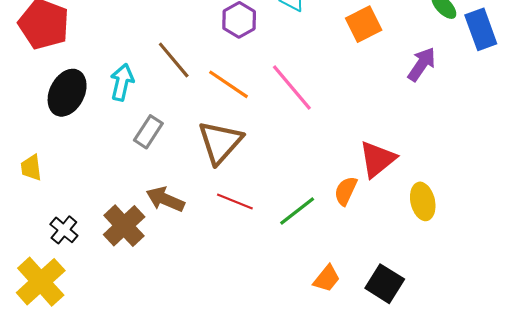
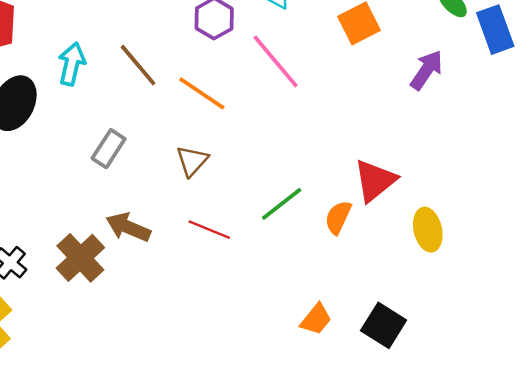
cyan arrow: (122, 82) -> (72, 64), moved
pink line: (292, 87) -> (276, 61), moved
brown triangle: (220, 142) -> (192, 161), size x0.6
green line: (297, 211) -> (282, 204), moved

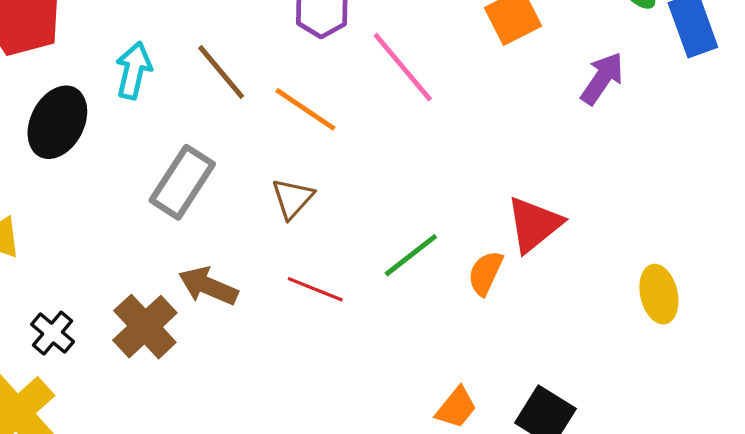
gray rectangle: (109, 149) -> (182, 182), size x1.4
yellow ellipse: (428, 230) -> (659, 294), moved

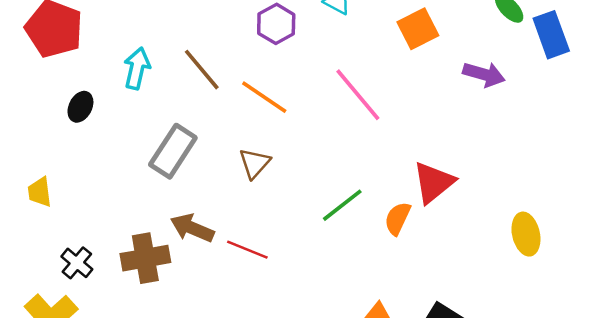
pink line: (403, 67) -> (358, 95), moved
purple arrow: (602, 78) -> (484, 74), turned 72
black ellipse: (57, 122) -> (80, 107), size x0.6
red line: (315, 289) -> (247, 250), moved
brown cross: (145, 327) -> (145, 258), turned 33

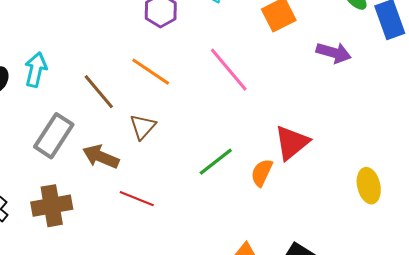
cyan arrow: (137, 68) -> (36, 70), moved
brown line: (202, 70) -> (99, 92), moved
gray rectangle: (173, 151) -> (54, 136), moved
brown arrow: (192, 228) -> (101, 157), moved

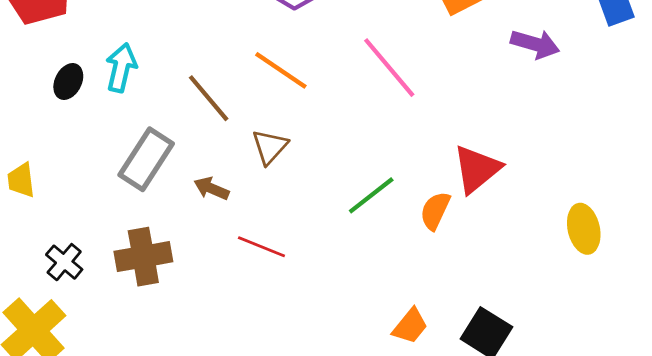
brown arrow: (101, 157) -> (211, 188), size x0.7

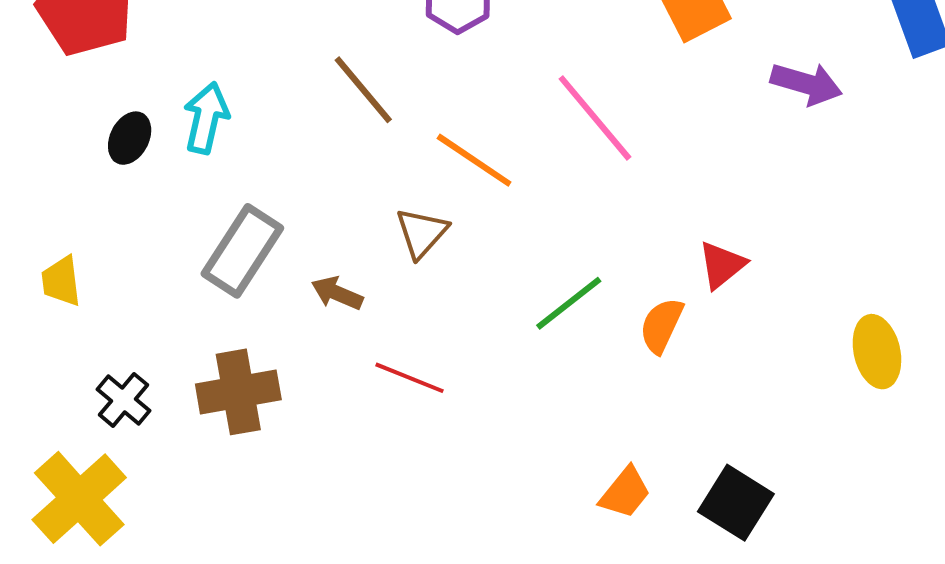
orange line: (281, 70) -> (474, 160), moved
brown line: (209, 98) -> (363, 90), moved
red triangle: (477, 169) -> (722, 265), size x0.7

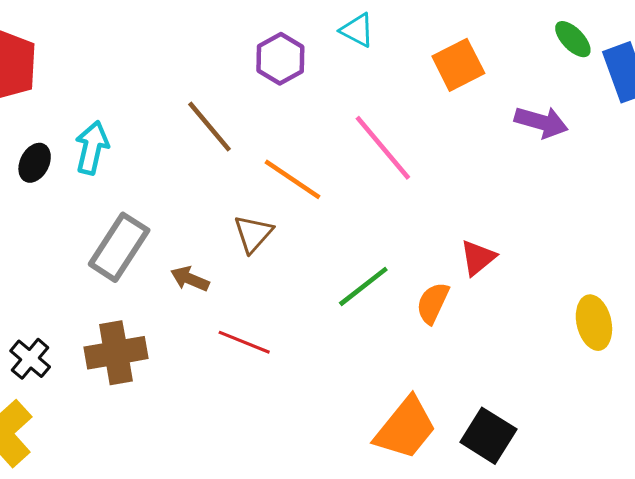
orange trapezoid: (625, 493) -> (406, 428), size x1.6

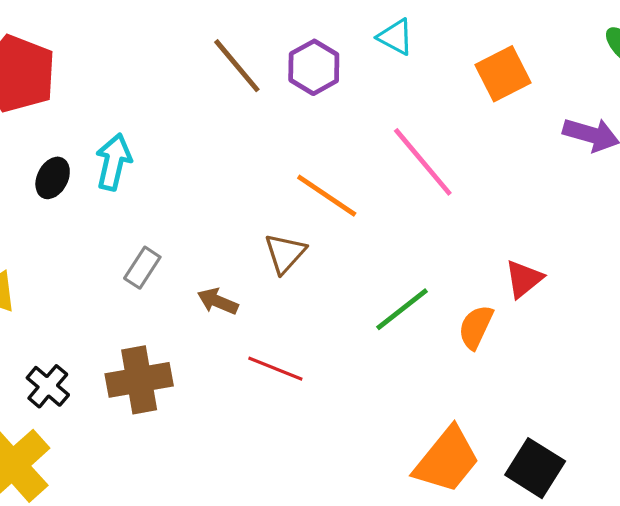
brown line: (209, 127) -> (237, 66), moved
gray rectangle: (119, 247) -> (142, 268), size x0.6

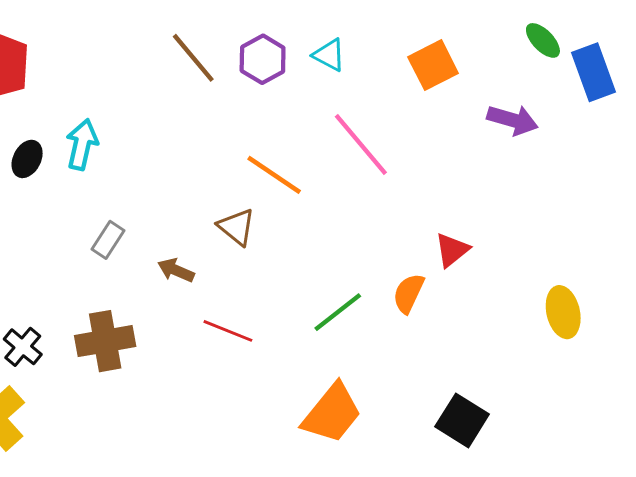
cyan triangle: (396, 37) -> (329, 55), moved
brown triangle: (285, 253) -> (237, 227), turned -33
green line: (402, 309) -> (338, 312), moved
orange trapezoid: (447, 460) -> (332, 413), moved

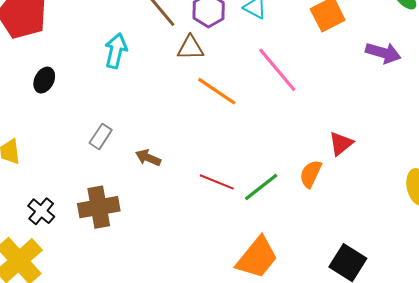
cyan arrow: (82, 145) -> (116, 51), moved
brown triangle: (237, 227) -> (191, 48), moved, turned -40
red line: (228, 331) -> (217, 182), moved

